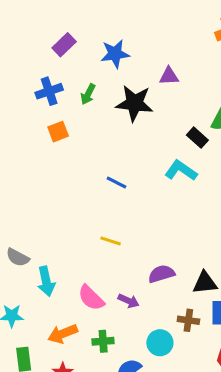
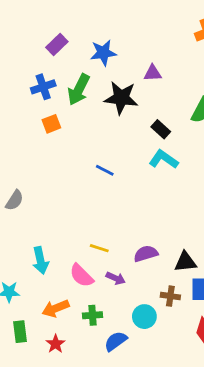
green arrow: (88, 94) -> (79, 90), size x1.6
black rectangle: (197, 138) -> (161, 129), moved
yellow line: (111, 241) -> (99, 248), moved
gray semicircle: (18, 257) -> (14, 200), moved, turned -85

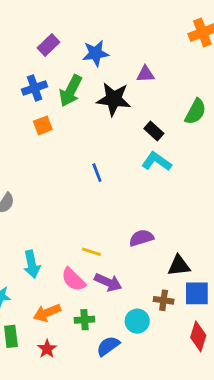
blue line: (105, 170) -> (97, 173), turned 42
purple semicircle: (146, 254) -> (141, 238), moved
purple arrow: (116, 278) -> (108, 282), size x1.4

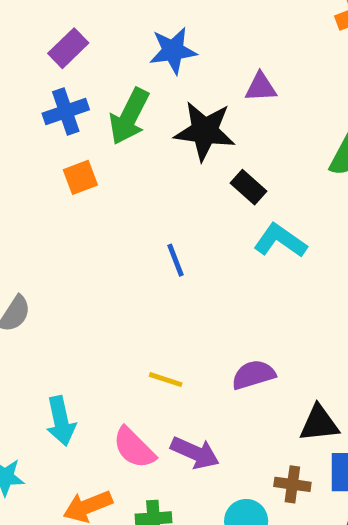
purple rectangle: (48, 45) -> (68, 48), moved
black rectangle: (154, 131) -> (249, 187), moved
yellow line: (91, 252) -> (166, 380), moved

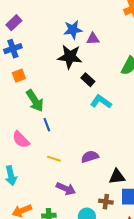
blue star: (173, 51) -> (73, 30), moved
green arrow: (129, 116) -> (35, 101), moved, turned -60
blue line: (175, 260) -> (47, 125), moved
pink semicircle: (134, 448) -> (21, 140), moved

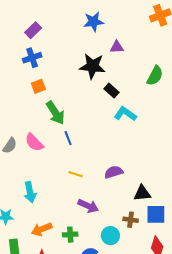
blue star: (73, 30) -> (93, 22), moved
pink semicircle: (21, 140) -> (34, 142), moved

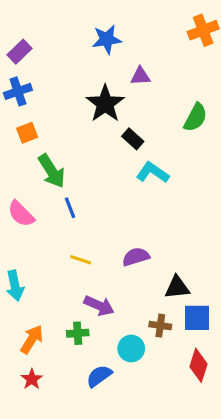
black star: (92, 66) -> (105, 104), turned 30
orange arrow: (42, 229) -> (32, 339), turned 144
green cross: (70, 235) -> (78, 333), moved

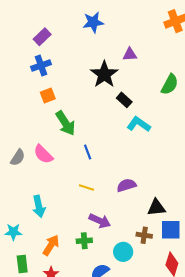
blue star: (107, 39) -> (93, 22), moved
blue line: (70, 208) -> (88, 152), moved

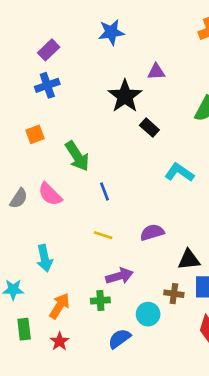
orange square: (48, 95) -> (35, 134), moved
cyan L-shape: (139, 124) -> (179, 172), moved
purple arrow: (100, 221) -> (119, 276), turned -40

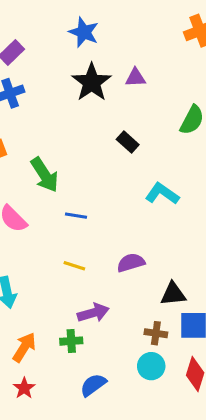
blue star: (111, 32) -> (84, 32), turned 30
black star: (125, 96) -> (92, 82), moved
blue line: (104, 192) -> (76, 216), turned -60
cyan circle: (148, 314) -> (151, 366), moved

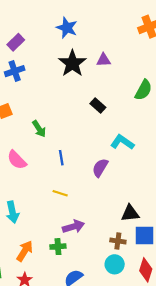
green arrow: (45, 175) -> (39, 129), size x0.7
blue line: (76, 216) -> (61, 158), turned 72
purple semicircle: (131, 263) -> (100, 168), moved, turned -42

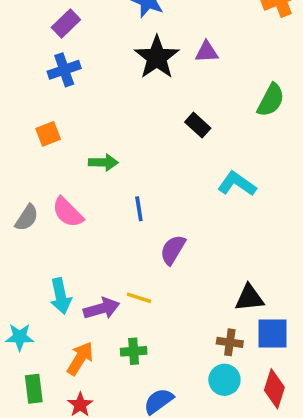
green arrow: (39, 129) -> (103, 162), turned -56
purple semicircle: (100, 168) -> (173, 250), moved
yellow line: (60, 193) -> (139, 298), moved
purple arrow: (73, 227) -> (102, 309), moved

